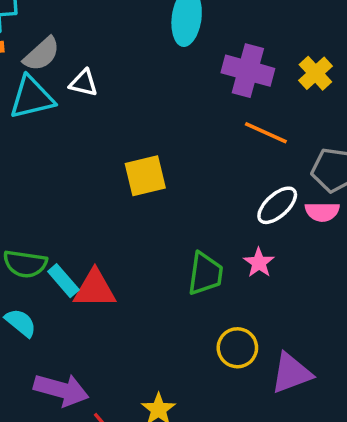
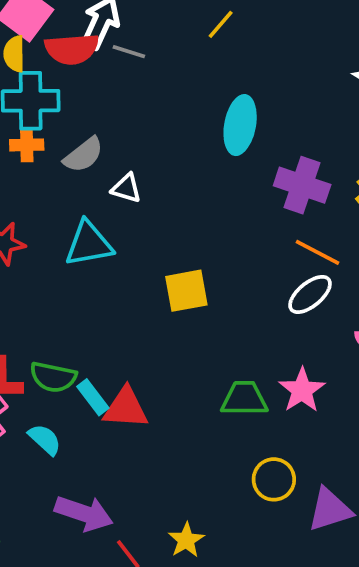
cyan triangle: (32, 97) -> (89, 244), moved
white ellipse: (277, 205) -> (310, 294), moved
pink star: (259, 263) -> (302, 390), size x1.4
green trapezoid: (205, 274) -> (244, 399), turned -102

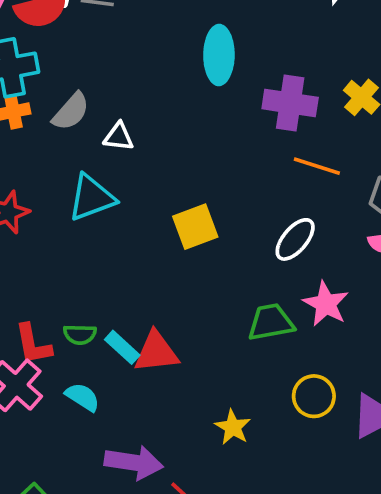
white ellipse: (310, 294) -> (295, 239), moved
green semicircle: (53, 377) -> (80, 334), size x0.7
yellow star: (186, 540) -> (233, 427), moved

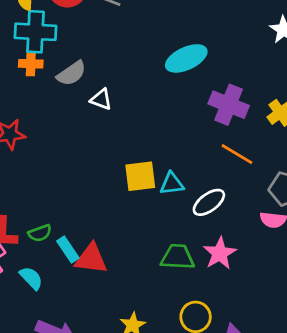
cyan ellipse: (219, 55) -> (186, 58), turned 51
cyan triangle: (91, 198) -> (172, 184), moved, size x0.7
green semicircle: (80, 334) -> (40, 233), turned -35

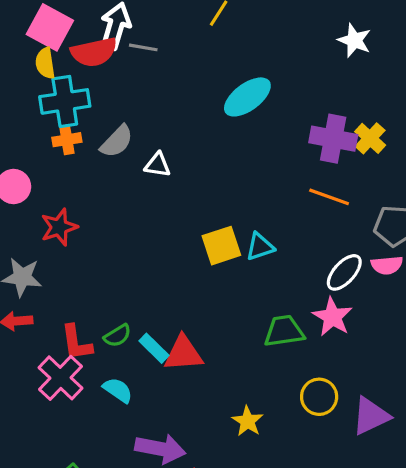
purple cross: (229, 105) -> (333, 139), moved
white ellipse: (209, 202) -> (344, 272), moved

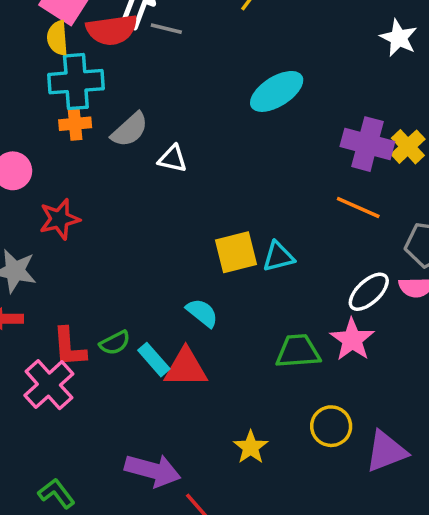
cyan semicircle: (118, 390) -> (202, 313), moved

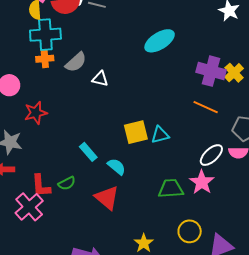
cyan rectangle: (154, 360) -> (88, 152), moved
red triangle: (186, 368) -> (107, 198), turned 40

